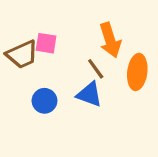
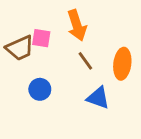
orange arrow: (110, 40) -> (77, 25), moved
blue triangle: (89, 94) -> (98, 98), moved

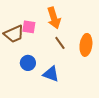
blue triangle: (98, 98) -> (51, 74), moved

